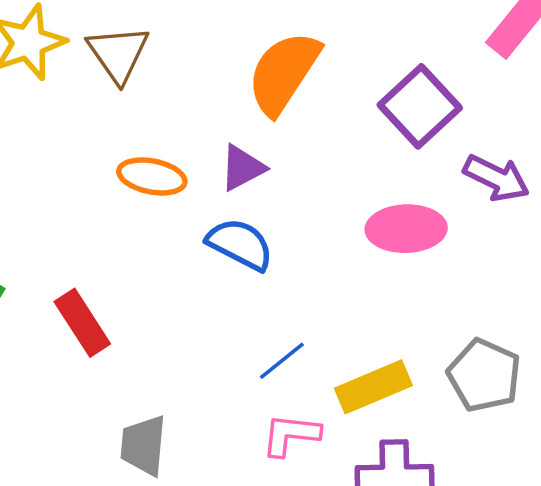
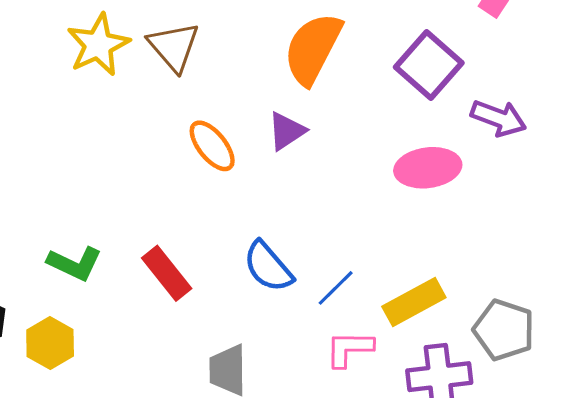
orange ellipse: (152, 176) -> (212, 146), turned 46
blue semicircle: (240, 244) -> (268, 267), moved, turned -152
gray pentagon: (484, 375) -> (504, 330), moved

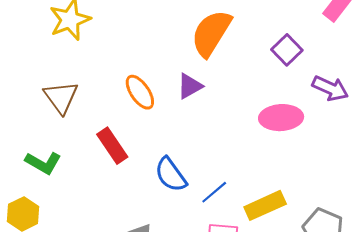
brown triangle: (174, 47) -> (61, 97), moved
purple square: (429, 65) -> (287, 50), size x0.7
red rectangle: (167, 273) -> (112, 146), moved

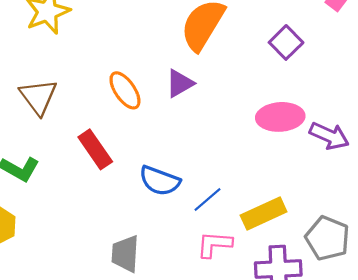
purple arrow: (330, 88) -> (329, 136), moved
blue semicircle: (171, 175) -> (160, 181), turned -33

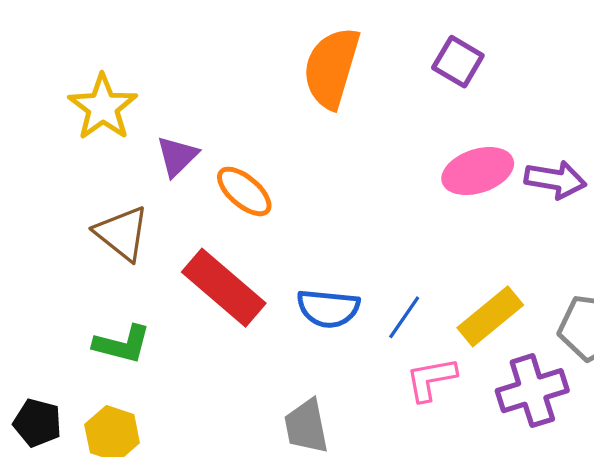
purple triangle: (180, 83) -> (177, 156), moved
red rectangle: (95, 149) -> (224, 288), size x1.4

